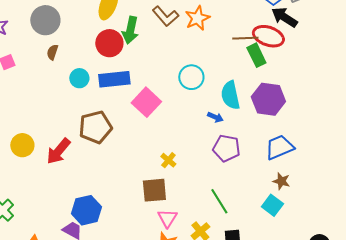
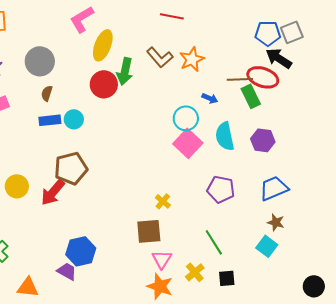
blue rectangle: (114, 79) -> (50, 120), moved, size x0.7
purple hexagon: (268, 99) -> (263, 140), size x0.7
pink square: (146, 102) -> (188, 143), moved
blue arrow: (215, 117) -> (210, 98), moved
brown pentagon: (95, 127) -> (71, 168), moved

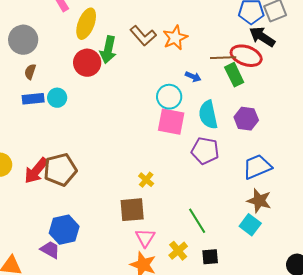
pink square: (188, 143) -> (171, 122), turned -32
brown pentagon: (71, 168) -> (60, 170), moved
purple pentagon: (221, 189) -> (205, 151), moved
brown star: (276, 222) -> (259, 201), size x1.4

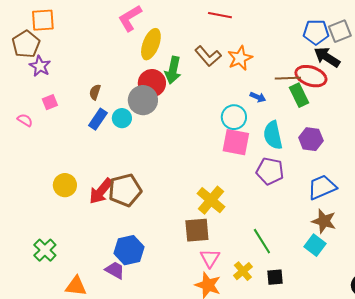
gray circle: (23, 40) -> (143, 100), moved
blue rectangle: (33, 99) -> (98, 119), turned -50
yellow cross: (146, 180) -> (211, 200), size x1.8

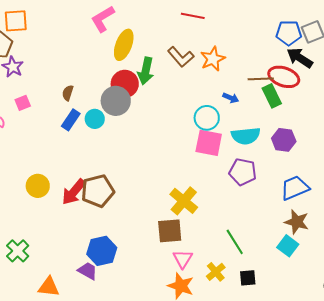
cyan semicircle: (273, 135) -> (246, 136), turned -84

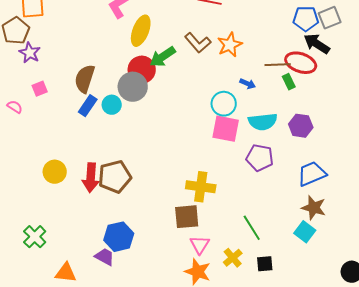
green arrow: (146, 71) -> (163, 57), turned 44
brown semicircle: (68, 93) -> (85, 79), size x1.8
green rectangle: (272, 96) -> (289, 82), size x0.7
red arrow: (74, 192) -> (91, 178), turned -36
yellow cross: (184, 201) -> (201, 187), turned -32

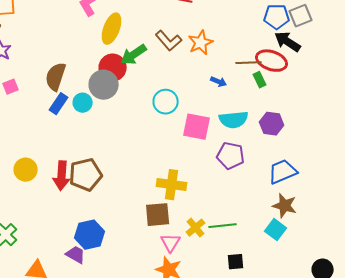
cyan circle: (224, 104) -> (166, 102), moved
green line: (252, 228) -> (223, 226), turned -64
yellow cross: (233, 258) -> (196, 228), moved

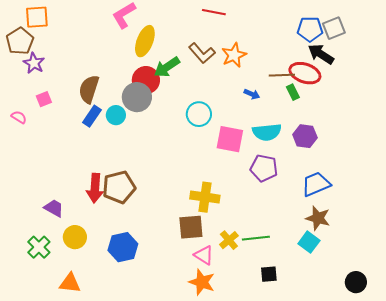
yellow circle: (26, 170) -> (75, 237), moved
pink triangle: (171, 243) -> (204, 255), turned -30
purple trapezoid: (76, 255) -> (54, 208), moved

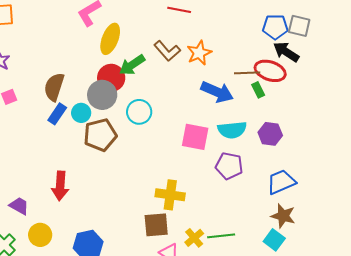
gray square: (334, 28) -> (299, 26), turned 35
blue arrow: (252, 94) -> (217, 92), size x2.0
cyan circle: (199, 114) -> (139, 112), moved
brown pentagon: (119, 187) -> (100, 135), moved

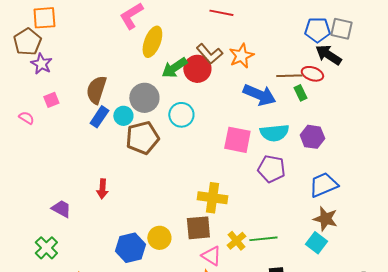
red ellipse: (270, 71) -> (312, 74), size x0.7
red circle: (111, 78) -> (197, 69), moved
red arrow: (60, 186) -> (102, 189), size x0.7
yellow circle: (40, 235) -> (159, 238), moved

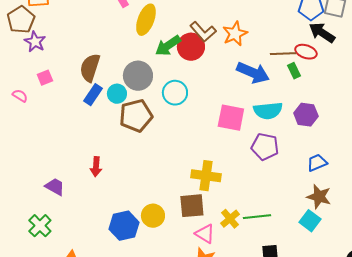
blue trapezoid: (323, 185) -> (317, 163), size x0.7

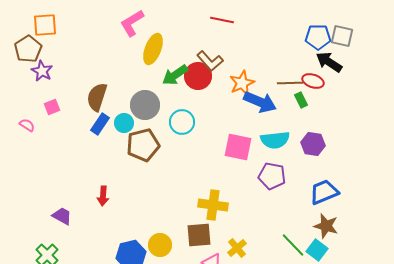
orange star: (235, 34) -> (242, 83), moved
blue trapezoid: (317, 163) -> (324, 192), size x1.4
green line: (257, 217) -> (293, 245), moved, turned 52

